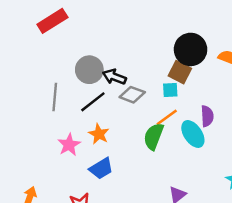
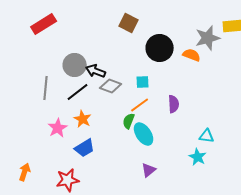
brown square: (180, 72) -> (129, 23), moved
cyan ellipse: (193, 134) -> (144, 134), moved
green semicircle: (154, 136) -> (129, 121), size x0.7

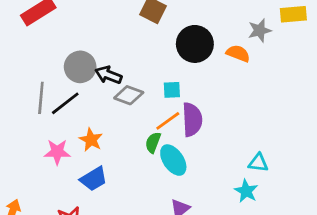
gray star: (208, 38) -> (260, 30), size x0.7
black line: (78, 92) -> (65, 103), moved
purple semicircle: (174, 104) -> (192, 120), moved, size x1.4
pink star: (58, 128) -> (57, 152), turned 30

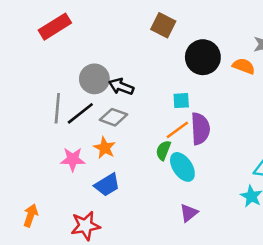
gray diamond: (129, 95) -> (114, 117), moved

